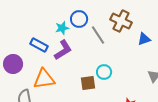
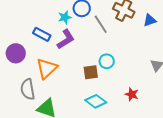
blue triangle: (144, 39) -> (150, 20), moved
orange triangle: (44, 79) -> (47, 68), turned -35

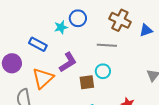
gray line: (101, 24) -> (107, 45), moved, turned -54
purple L-shape: (66, 39) -> (68, 62), moved

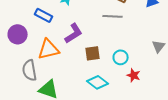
cyan circle: (103, 71) -> (121, 57), moved
orange triangle: (43, 78) -> (49, 49), turned 30

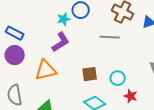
blue rectangle: (44, 15) -> (15, 33), moved
purple L-shape: (74, 33) -> (61, 42), moved
gray semicircle: (30, 70) -> (15, 95), moved

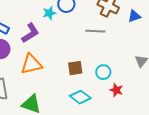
purple L-shape: (61, 42) -> (30, 33), moved

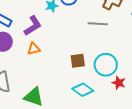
orange triangle: (31, 64) -> (34, 49), moved, size x0.6
cyan circle: (103, 72) -> (106, 65), size x1.5

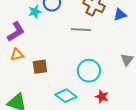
brown square: (78, 61) -> (40, 67), moved
red star: (119, 83) -> (102, 97), moved

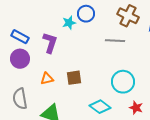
purple L-shape: (16, 32) -> (50, 43), turned -40
orange triangle: (17, 55) -> (47, 79), moved

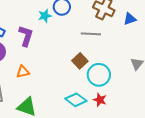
brown square: (74, 78) -> (80, 61), moved, turned -35
red star: (136, 108) -> (100, 100), moved

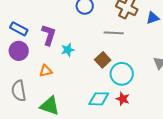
cyan star: (45, 16) -> (68, 50), moved
cyan diamond: (76, 100) -> (99, 99), turned -35

